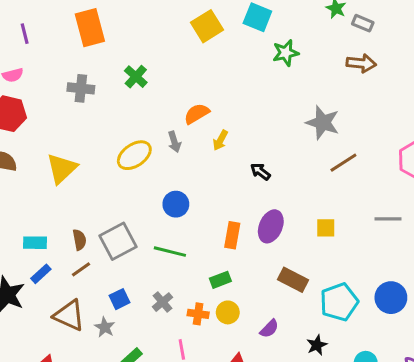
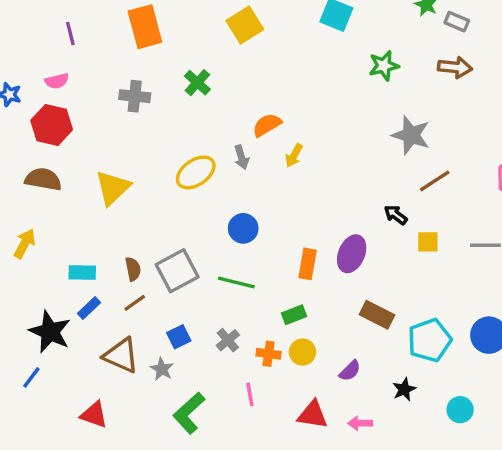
yellow square: (207, 26) -> (245, 25), moved
green star: (286, 53) -> (384, 66), moved
black arrow: (260, 172) -> (396, 215), moved
yellow square: (326, 228) -> (428, 242), moved

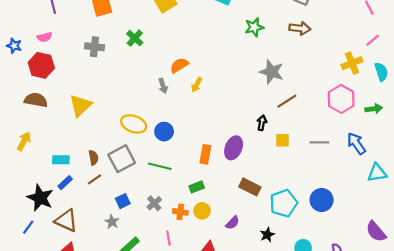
yellow ellipse: (196, 172) -> (134, 124), moved, turned 55
black arrow: (396, 215) -> (262, 123), turned 64
brown triangle: (121, 355) -> (66, 221), moved

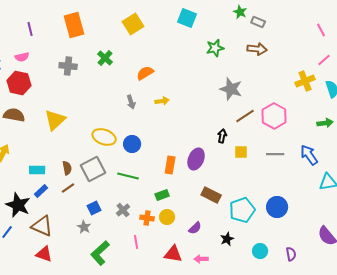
orange semicircle: (179, 65) -> (145, 73), moved
yellow arrow: (197, 85) -> (162, 101), turned -128
pink hexagon: (341, 99) -> (274, 116), moved

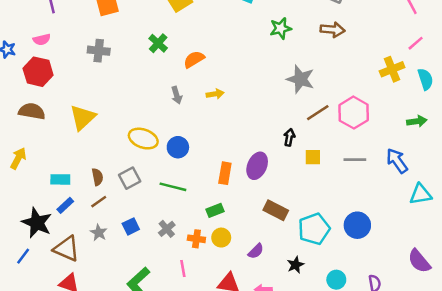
green cross: (105, 58) -> (158, 43), moved
gray square: (93, 169) -> (130, 178), size x0.7
gray star: (84, 227) -> (99, 233), moved

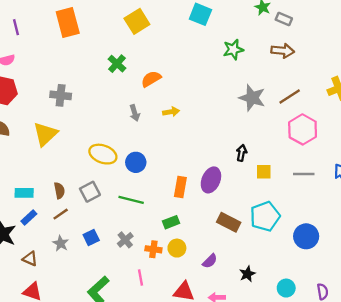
gray cross: (99, 51) -> (61, 95), moved
brown line: (318, 113) -> (290, 97), moved
cyan pentagon: (314, 229) -> (265, 216), moved
brown triangle: (66, 249) -> (30, 259), size x0.6

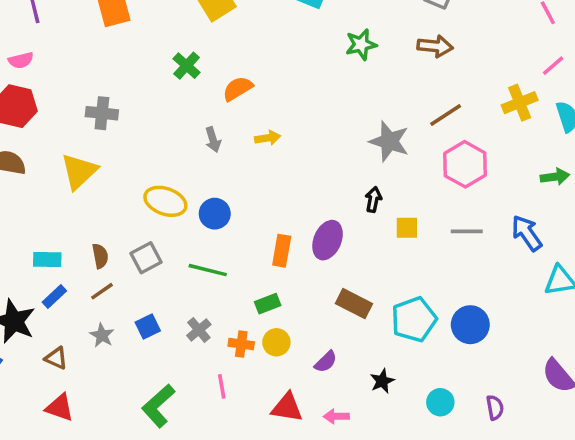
gray star: (252, 98) -> (389, 141), moved
cyan pentagon: (265, 216) -> (414, 319), moved

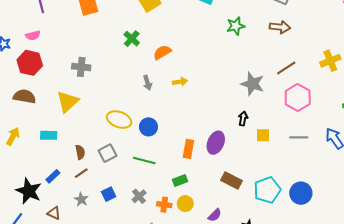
cyan rectangle: (47, 259) -> (49, 135), moved

